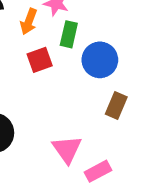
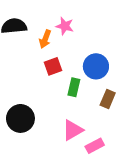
green rectangle: (69, 34) -> (74, 87), moved
pink triangle: (67, 149) -> (73, 130), turned 35

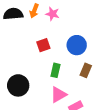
orange arrow: (45, 39) -> (34, 11), moved
green rectangle: (74, 87) -> (55, 70), moved

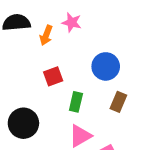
orange arrow: (34, 11) -> (46, 35), moved
red square: (43, 45) -> (53, 76), moved

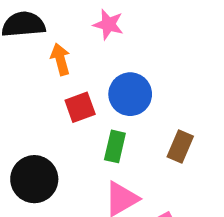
orange arrow: (46, 35) -> (60, 59), moved, turned 144
blue circle: (106, 66) -> (130, 94), moved

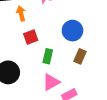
blue circle: (130, 94) -> (72, 31), moved

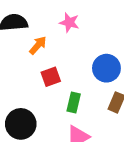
orange arrow: (21, 13) -> (38, 45), turned 56

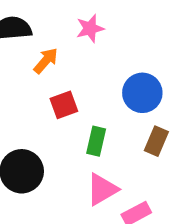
pink star: (69, 22) -> (90, 28), turned -30

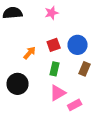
orange arrow: (46, 61) -> (30, 53), moved
red square: (64, 105) -> (54, 45), moved

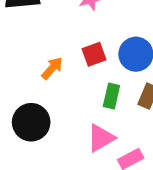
green rectangle: (55, 69) -> (111, 96), moved

